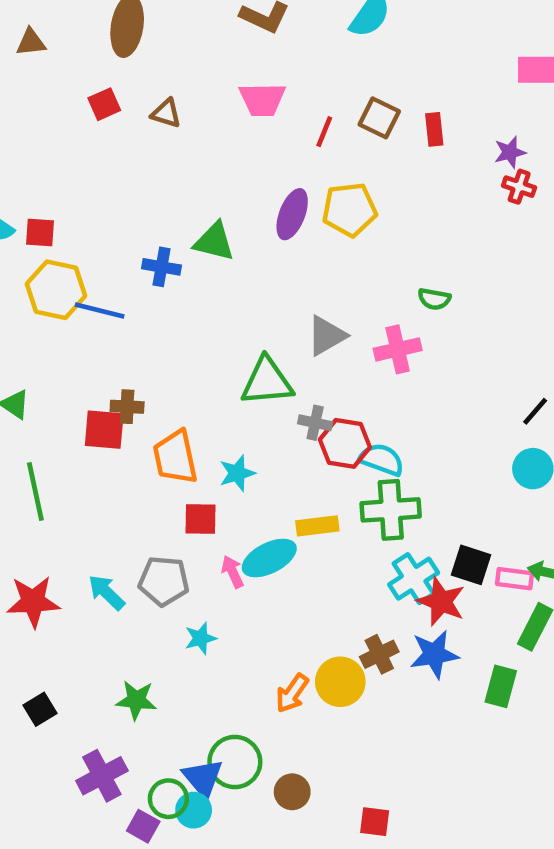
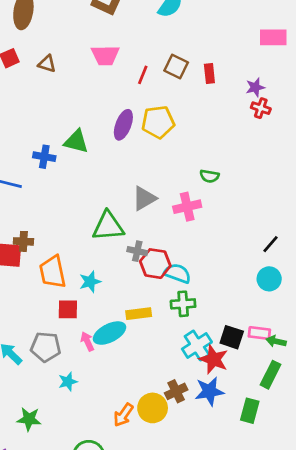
green cross: (391, 510) -> (183, 304), size x0.7
pink rectangle: (514, 579) -> (259, 333), moved

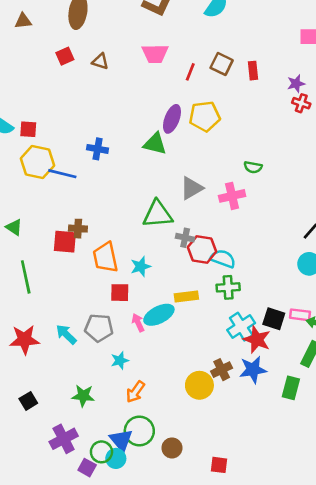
green triangle: (76, 141) -> (155, 144), moved
orange arrow: (123, 415) -> (135, 392), moved

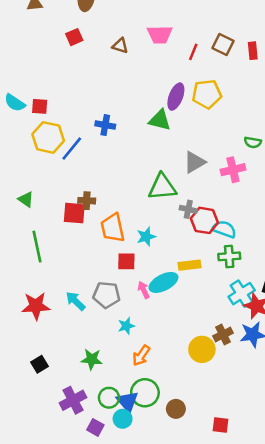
brown triangle: (100, 61) -> (120, 46), moved
blue line: (62, 174) -> (72, 149), turned -65
green circle: (101, 452) -> (109, 398), moved

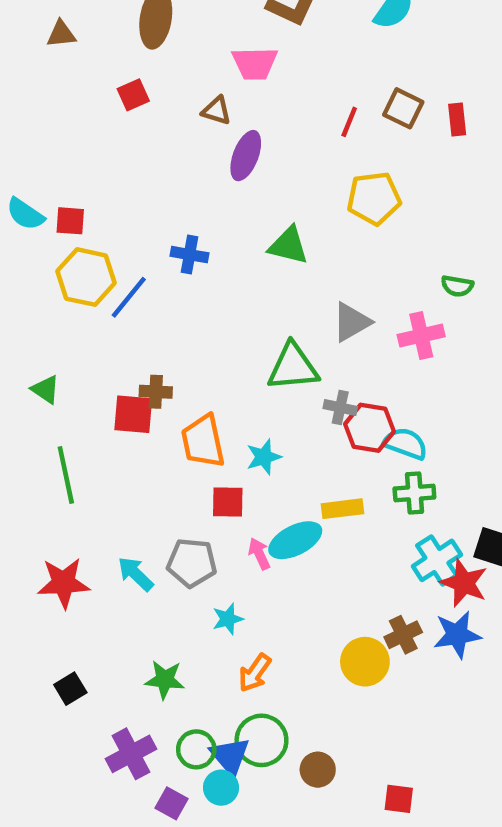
pink trapezoid: (160, 35) -> (255, 63), moved
purple ellipse: (176, 97) -> (246, 156), moved

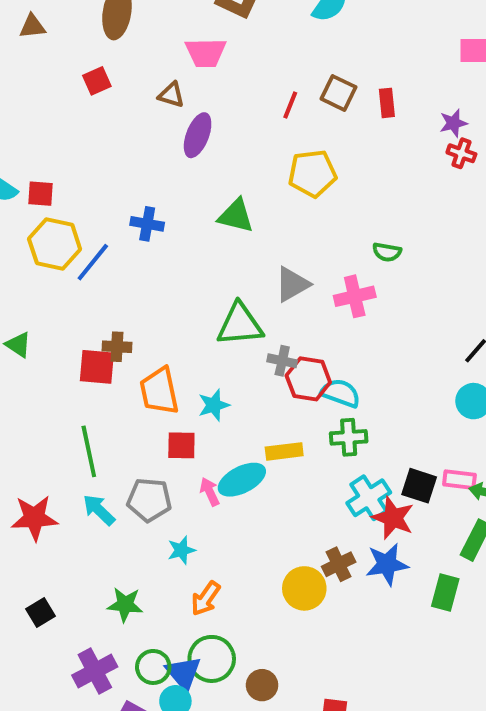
green line: (66, 475) -> (89, 451), moved

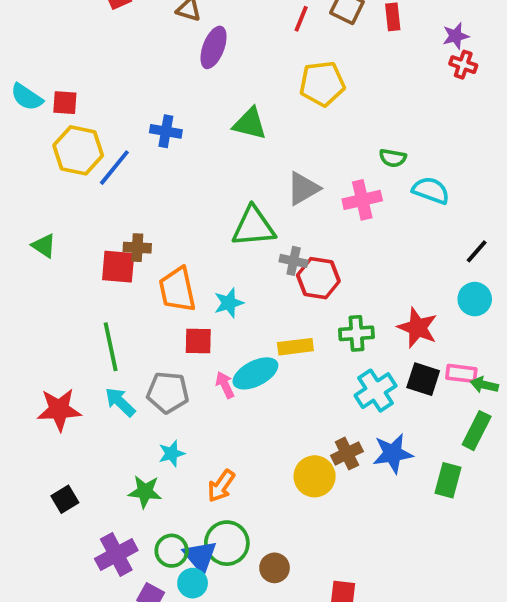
cyan semicircle: (341, 393) -> (431, 190), moved
red star: (393, 518) -> (417, 328), moved
cyan star: (181, 550) -> (172, 453), moved

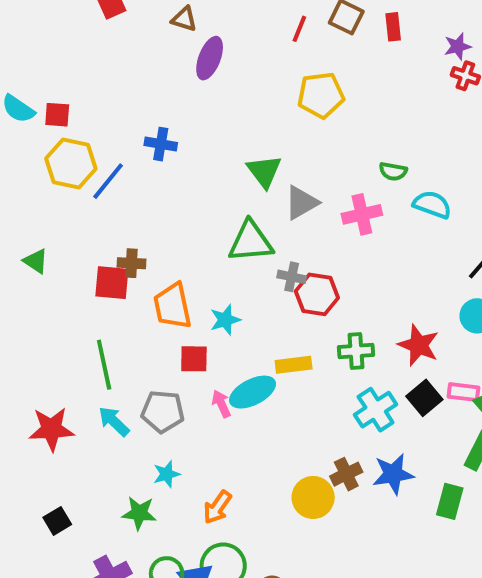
green triangle: (250, 124) -> (264, 171), moved, turned 39
black square: (423, 379) -> (424, 398), turned 32

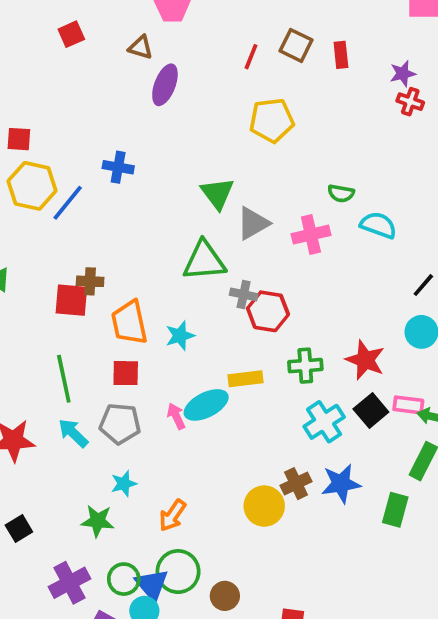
red square: (194, 359) -> (126, 373), moved

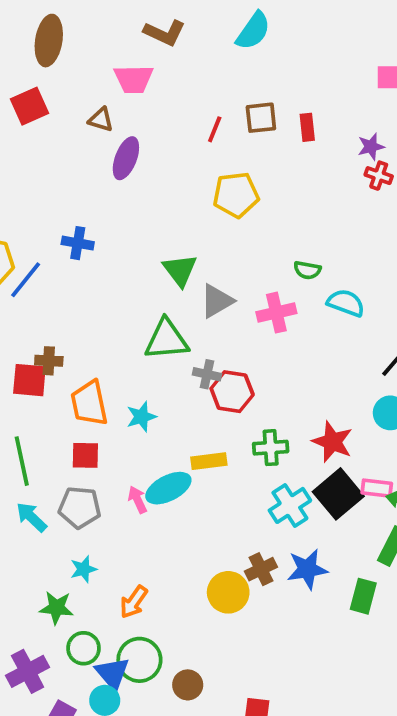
red square: (71, 34) -> (29, 106), size x1.4
brown square: (296, 45) -> (261, 118), turned -32
black square: (371, 411) -> (338, 494), size x1.4
green circle: (124, 579) -> (83, 648), moved

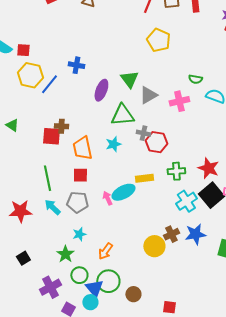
purple ellipse: (126, 158) -> (101, 90), moved
yellow pentagon: (236, 195) -> (158, 40), turned 30
cyan star: (141, 417) -> (113, 144), moved
green star: (56, 608) -> (65, 254), turned 30

